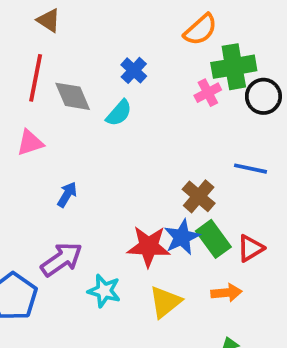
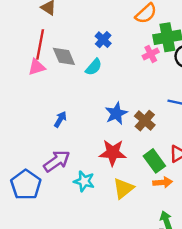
pink triangle: (30, 143) -> (37, 67), moved
blue star: (182, 237) -> (116, 113), moved
green rectangle: (213, 239) -> (154, 161), moved

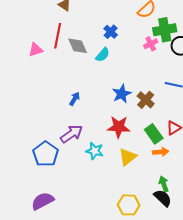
pink triangle: (37, 67) -> (36, 50), moved

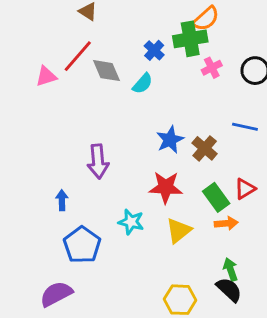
green cross: (165, 30) -> (190, 39), moved
red line: (58, 36) -> (78, 56), turned 30
blue arrow: (75, 99) -> (62, 200), moved, turned -32
purple arrow: (72, 134) -> (98, 161), moved, turned 120
blue pentagon: (46, 154) -> (82, 245), moved

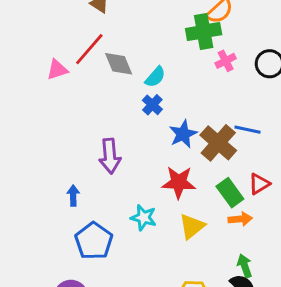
blue cross: (154, 50) -> (152, 105), moved
blue line: (245, 127) -> (248, 130), moved
brown cross: (205, 148) -> (218, 143), size x1.4

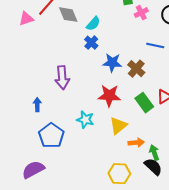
blue line: (248, 130) -> (155, 46), moved
blue star: (183, 134) -> (112, 63), turned 30
brown cross: (218, 143) -> (136, 69), size x0.7
orange arrow: (240, 219) -> (136, 143), moved

